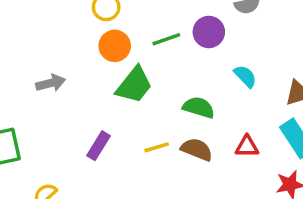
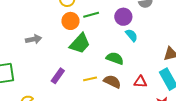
green line: (166, 39) -> (91, 15), moved
cyan semicircle: (245, 76) -> (131, 35), moved

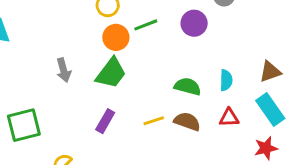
cyan semicircle: (131, 35) -> (226, 80), moved, turned 48
gray arrow: (34, 39) -> (64, 70), turned 91
green trapezoid: (80, 43) -> (111, 73), moved

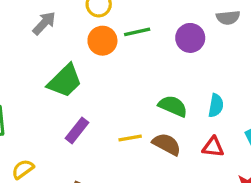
gray arrow: (64, 70) -> (44, 23), moved, turned -130
green trapezoid: (111, 73) -> (65, 81), moved

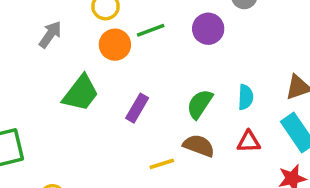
green semicircle: (173, 106) -> (200, 104), turned -72
purple rectangle: (77, 130) -> (137, 108), moved
yellow line: (130, 138) -> (162, 164), moved

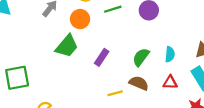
orange circle: (115, 45) -> (80, 19), moved

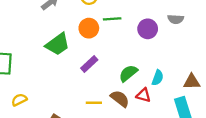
orange circle: (80, 19) -> (89, 28), moved
red triangle: (170, 82) -> (143, 95), moved

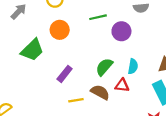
green line: (112, 19) -> (98, 17), moved
purple circle: (148, 29) -> (121, 31), moved
purple rectangle: (89, 64) -> (65, 74), moved

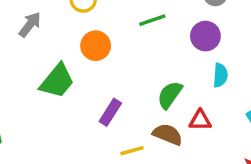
purple circle: (121, 31) -> (205, 36), moved
cyan semicircle: (133, 66) -> (220, 75), moved

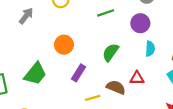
orange circle: (96, 46) -> (64, 45), moved
green trapezoid: (57, 81) -> (35, 74), moved
green semicircle: (170, 95) -> (110, 52), moved

